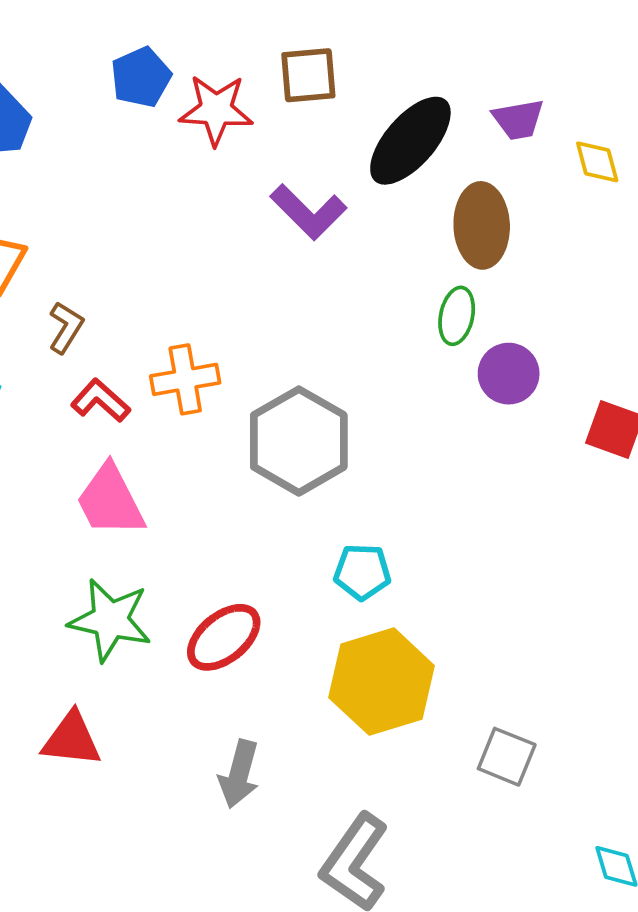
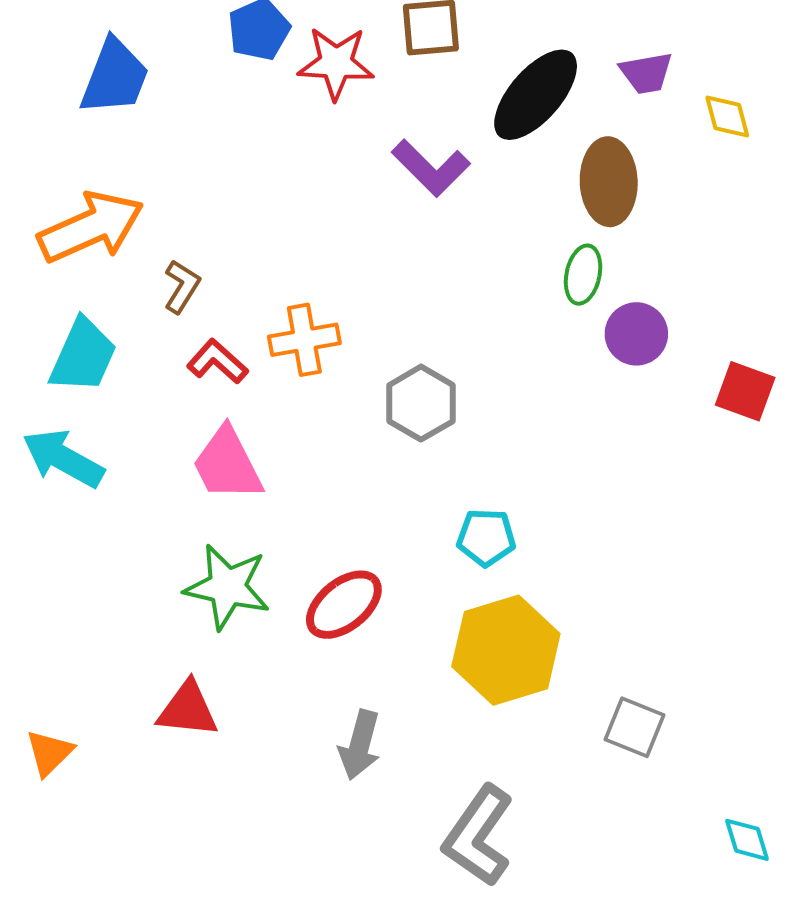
gray hexagon: (299, 441) -> (421, 403), size x0.7

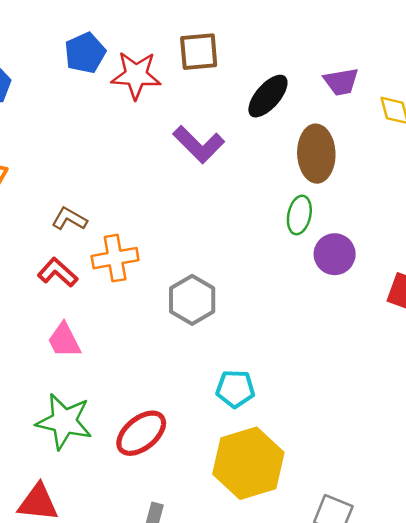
black ellipse: (536, 95) -> (268, 96), size x0.7
brown L-shape: (182, 286) -> (69, 219), moved, turned -92
pink trapezoid: (227, 464) -> (64, 340), size x0.7

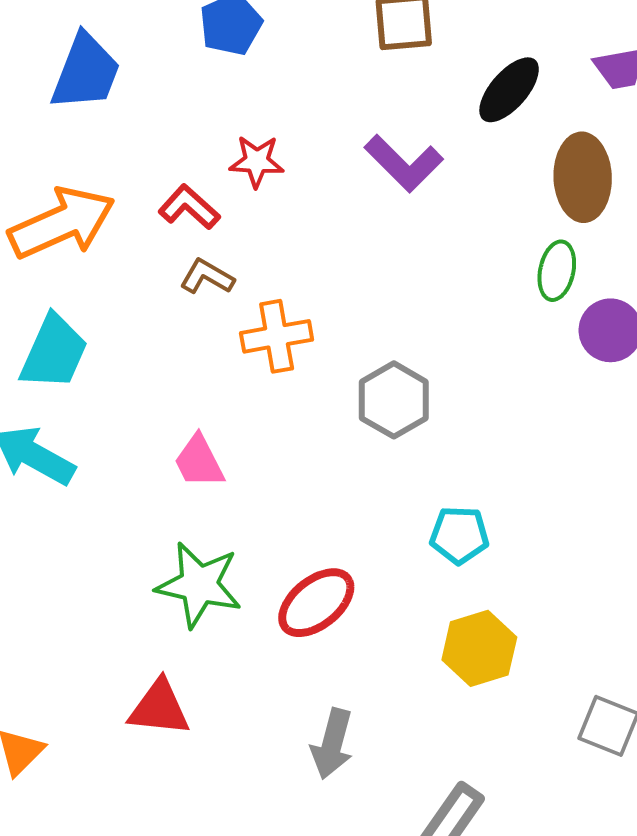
red star: (136, 75) -> (257, 161), moved, size x0.7
red L-shape: (58, 272) -> (189, 207), moved
yellow hexagon: (248, 463) -> (479, 648), size x0.7

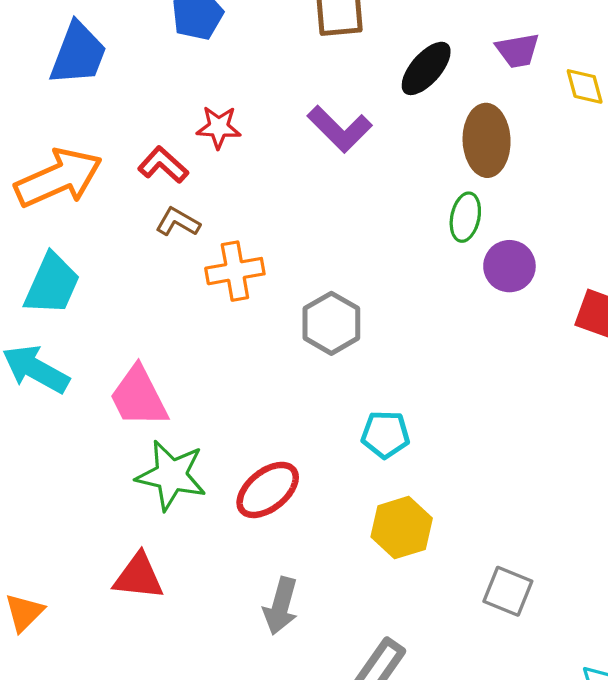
pink trapezoid: (199, 462) -> (139, 397), moved, size x1.4

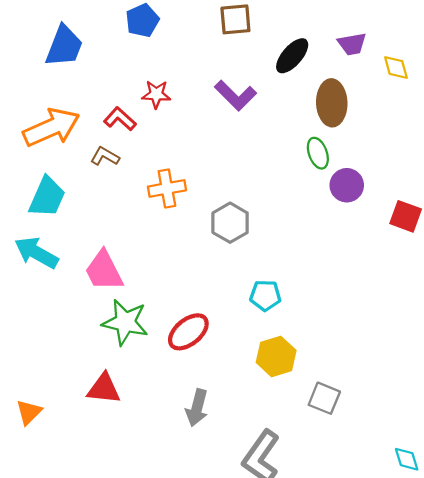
green ellipse: (465, 217) -> (318, 153), turned -32
brown L-shape: (178, 222) -> (105, 156), moved
gray square: (508, 591) -> (324, 398), moved

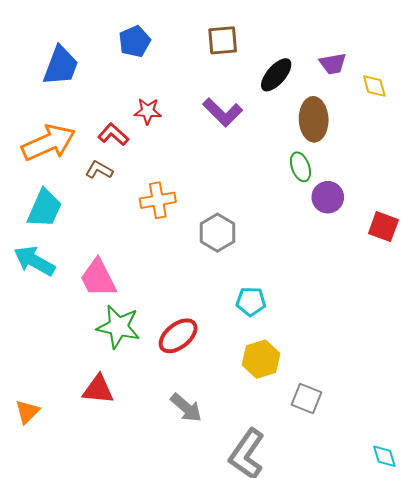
gray arrow: (197, 408) -> (186, 408), turned -64

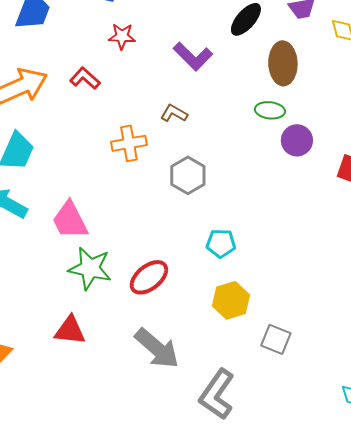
red star: (148, 111) -> (122, 36), moved
green ellipse: (300, 167) -> (270, 110), turned -64
brown L-shape: (99, 170) -> (174, 113), moved
gray arrow: (186, 408) -> (157, 348), size x1.4

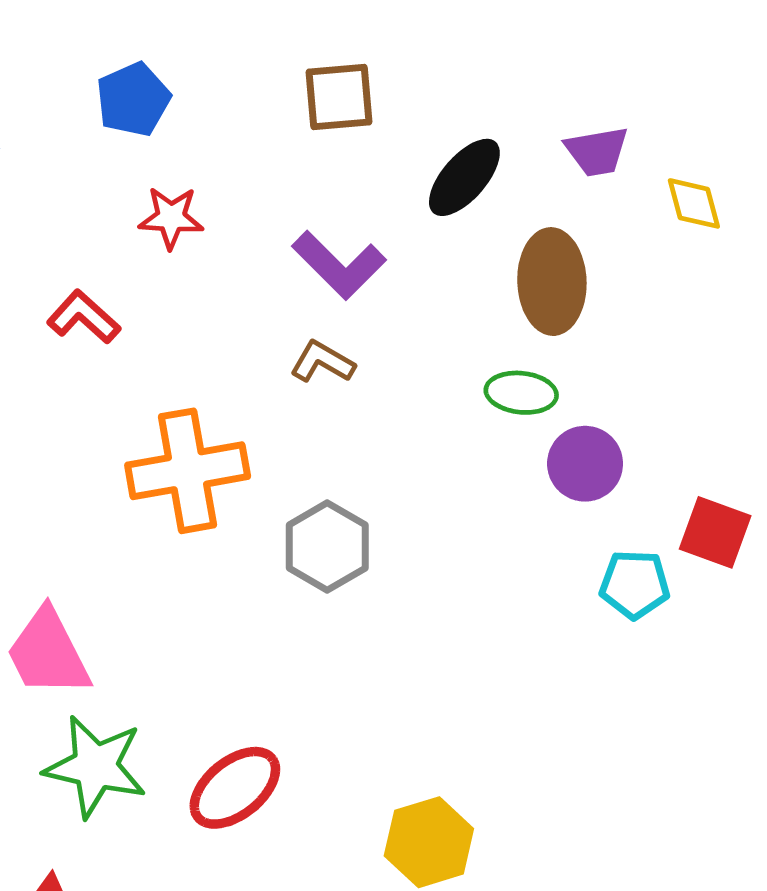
brown L-shape: (174, 113) -> (322, 362), moved
orange cross: (129, 143) -> (188, 471), size x1.4
cyan pentagon: (221, 243) -> (635, 584), moved

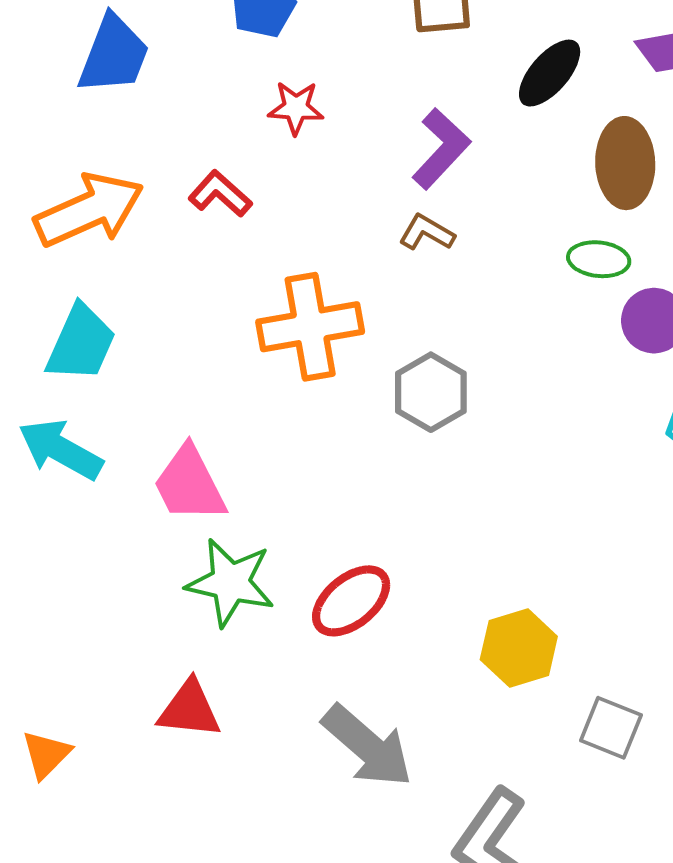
purple L-shape: (339, 265) -> (441, 149), turned -92

